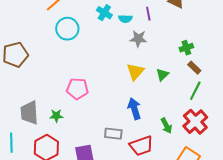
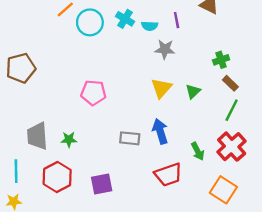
cyan circle: (67, 29) -> (90, 22), moved
pink pentagon: (77, 89) -> (93, 93), moved
gray rectangle: (113, 134) -> (130, 138), moved

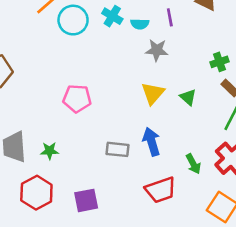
green triangle: (193, 91) -> (188, 97), turned -35

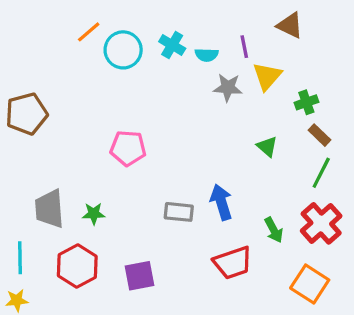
yellow triangle: (153, 93) -> (267, 76), moved

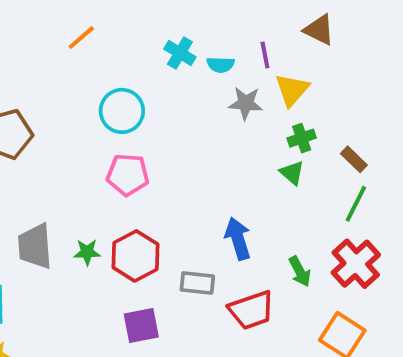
cyan circle: (123, 50) -> (122, 111), moved
green cross: (306, 102) -> (302, 138), moved
gray rectangle: (179, 212) -> (197, 283), moved
red hexagon: (77, 266) -> (135, 256), moved

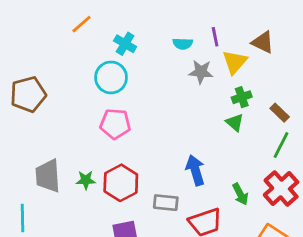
brown triangle: (319, 30) -> (263, 42), moved
cyan cross: (180, 53) -> (125, 44), moved

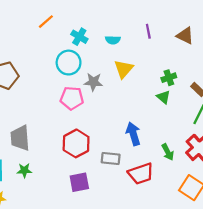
cyan semicircle: (183, 44) -> (113, 40), moved
yellow triangle: (235, 62) -> (124, 69), moved
gray star: (201, 72) -> (93, 82), moved
green star: (86, 180) -> (24, 170), moved

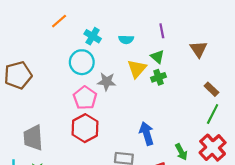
brown triangle: (185, 36) -> (199, 49), moved, turned 30
green cross: (169, 78) -> (159, 77), moved
green triangle: (163, 97) -> (157, 57), moved
pink pentagon: (72, 98) -> (85, 98), turned 30
red hexagon: (76, 143) -> (85, 128), moved

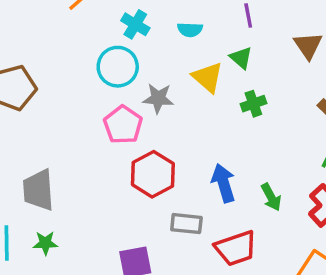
yellow triangle: (137, 69) -> (208, 77), turned -30
green cross: (159, 77) -> (253, 104), moved
red hexagon: (85, 128) -> (153, 174), moved
green arrow: (181, 152) -> (271, 197), moved

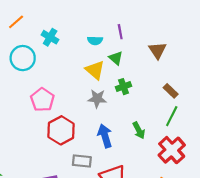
cyan semicircle: (190, 30) -> (95, 40), moved
cyan circle: (118, 67) -> (23, 58), moved
gray star: (158, 98) -> (97, 99), moved
green arrow: (271, 197) -> (139, 130), moved

